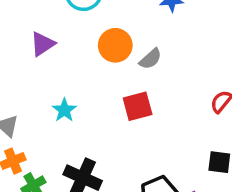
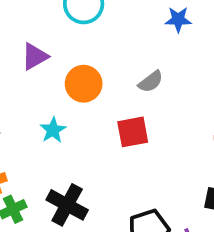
orange circle: (115, 45) -> (84, 84), moved

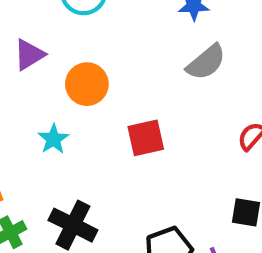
gray semicircle: (151, 82) -> (206, 62), moved, size x1.4

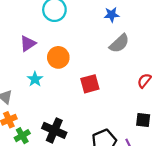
cyan star: (53, 139) -> (35, 79), moved

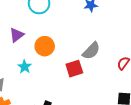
gray semicircle: (119, 43) -> (91, 51), moved

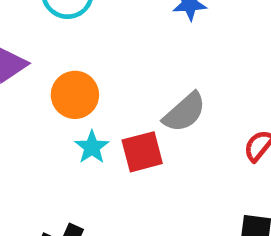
cyan star: (25, 67) -> (92, 147), moved

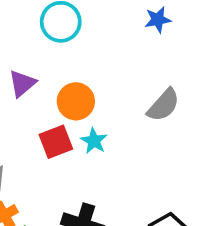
red square: (142, 152) -> (56, 142), moved

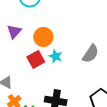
gray semicircle: (163, 105) -> (91, 54), moved

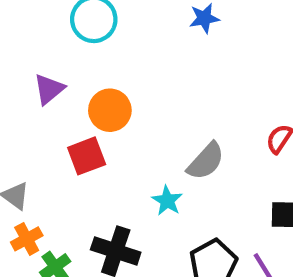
cyan star: (56, 56) -> (167, 201), moved

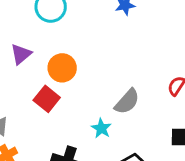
red square: (87, 156) -> (47, 99), turned -30

